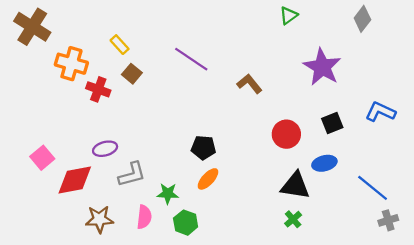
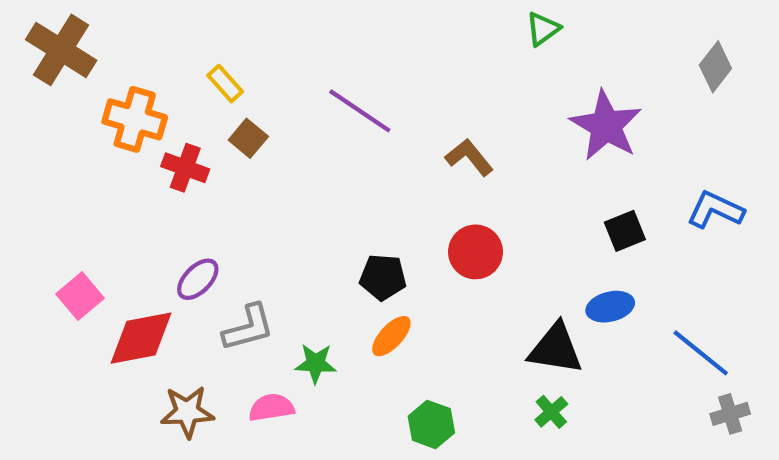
gray diamond: (362, 19) -> (715, 67), moved
red circle: (286, 134) -> (476, 252), moved
purple ellipse: (105, 149) -> (198, 279), turned -30
pink semicircle: (144, 217) -> (271, 408), turned -105
green hexagon: (186, 223) -> (431, 424), moved

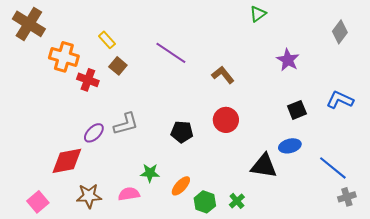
purple star: (606, 126) -> (288, 60), size x0.7
pink square: (80, 296) -> (38, 202), moved
gray L-shape: (248, 328) -> (126, 124), moved
orange ellipse: (391, 336) -> (181, 186), moved
green cross: (551, 412) -> (237, 201), moved

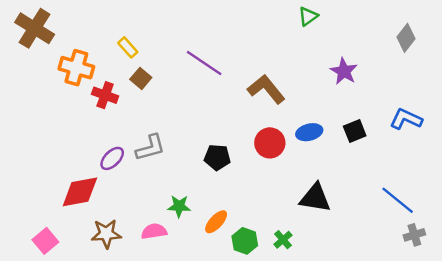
brown L-shape: (223, 75) -> (266, 89), size x1.4
blue ellipse: (290, 146) -> (309, 132), moved

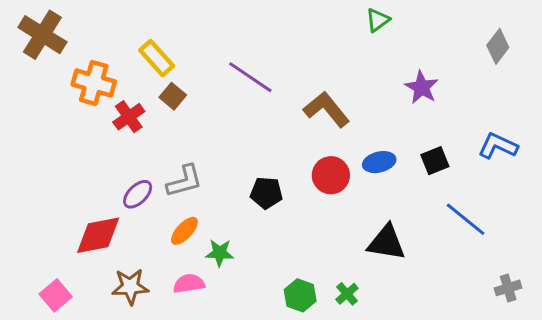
yellow rectangle: (128, 47) -> (157, 58), size x1.4
red cross: (105, 95) -> (129, 117), turned 35
blue line: (398, 200) -> (466, 219), moved
orange ellipse: (216, 222) -> (184, 231), moved

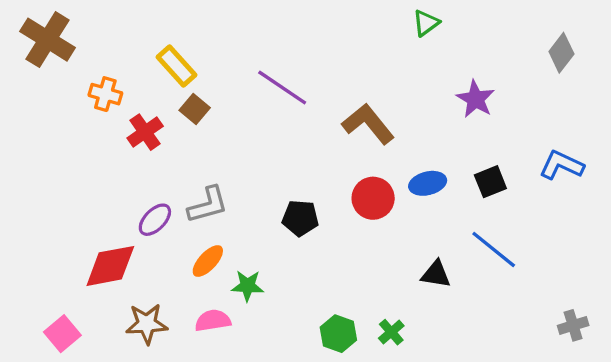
orange cross: (94, 83) -> (105, 94), size x0.7
blue line: (466, 219) -> (494, 249), moved
black triangle: (387, 243) -> (436, 274), size x0.7

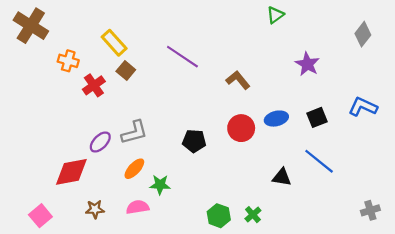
brown L-shape: (368, 124) -> (238, 80), size x0.7
brown star: (147, 324) -> (95, 209), size x0.7

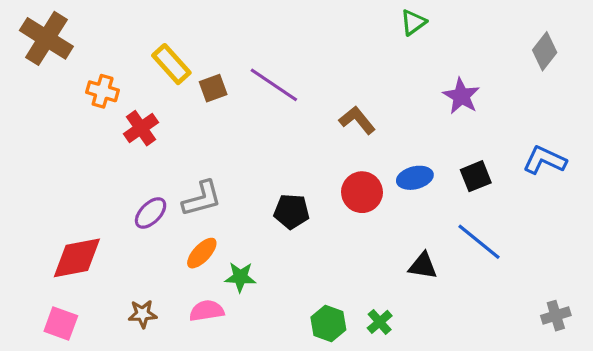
brown square: (126, 70) -> (213, 88), moved, turned 30
red diamond: (71, 172) -> (77, 258), moved
pink square: (40, 216) -> (61, 324), turned -30

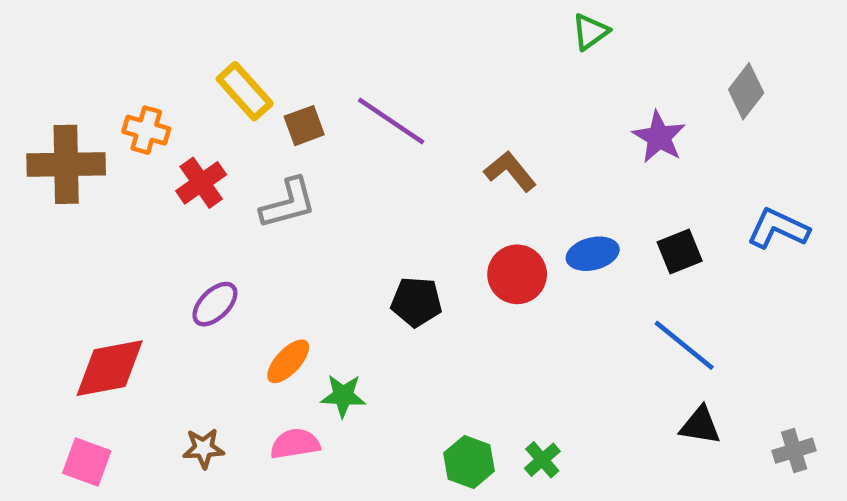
brown cross: (46, 38) -> (66, 164), moved, turned -33
gray diamond: (545, 51) -> (746, 91), moved
gray L-shape: (202, 199) -> (288, 203), moved
black triangle: (423, 266) -> (700, 425), moved

